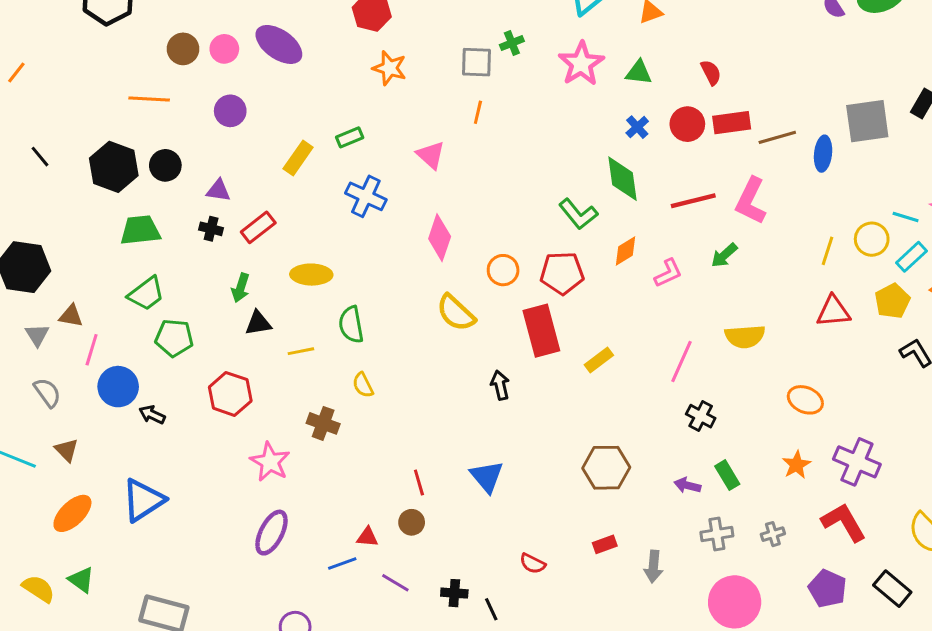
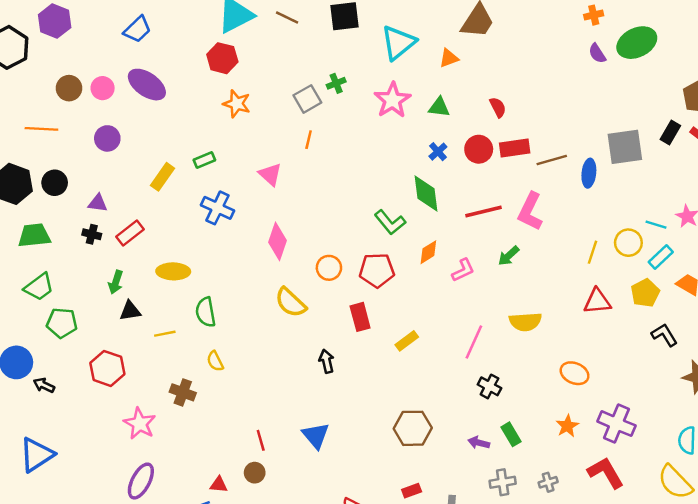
gray square: (476, 62) -> (307, 99), turned -32
red rectangle: (541, 331) -> (360, 317), size x0.7

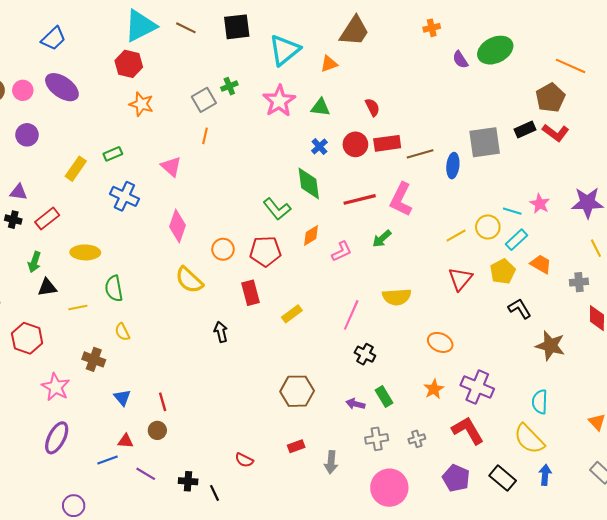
orange cross: (594, 15) -> (432, 28), moved
black rectangle: (670, 132) -> (525, 130), turned 36
yellow line: (592, 252) -> (456, 235), turned 42
red triangle: (597, 301) -> (460, 279), turned -45
blue triangle: (316, 436) -> (122, 398), moved, size x0.7

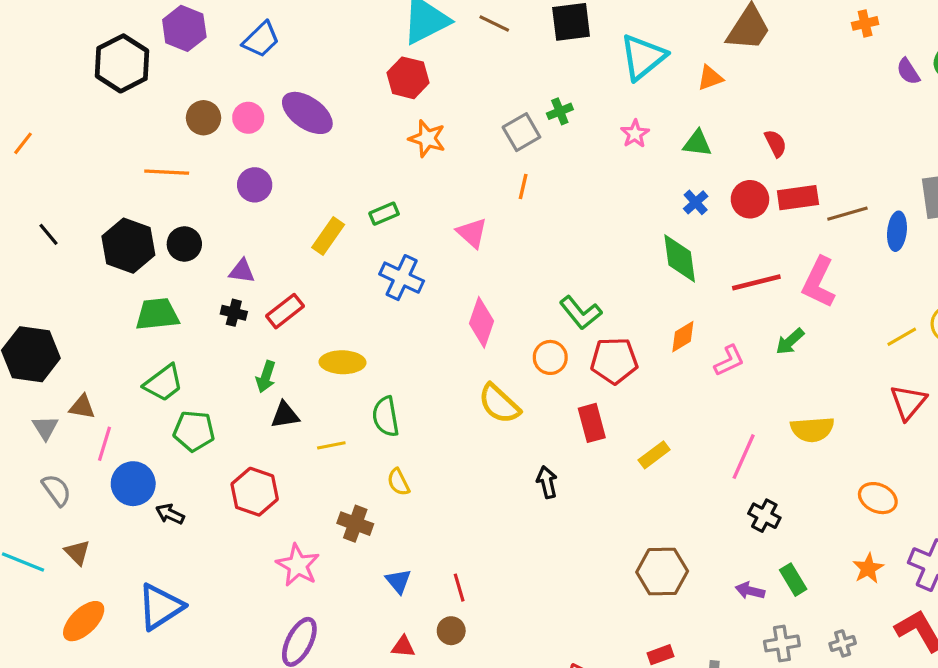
blue trapezoid: (53, 38) -> (261, 39), moved
pink star: (279, 101) -> (635, 134), size x0.6
green L-shape: (277, 209) -> (581, 313), moved

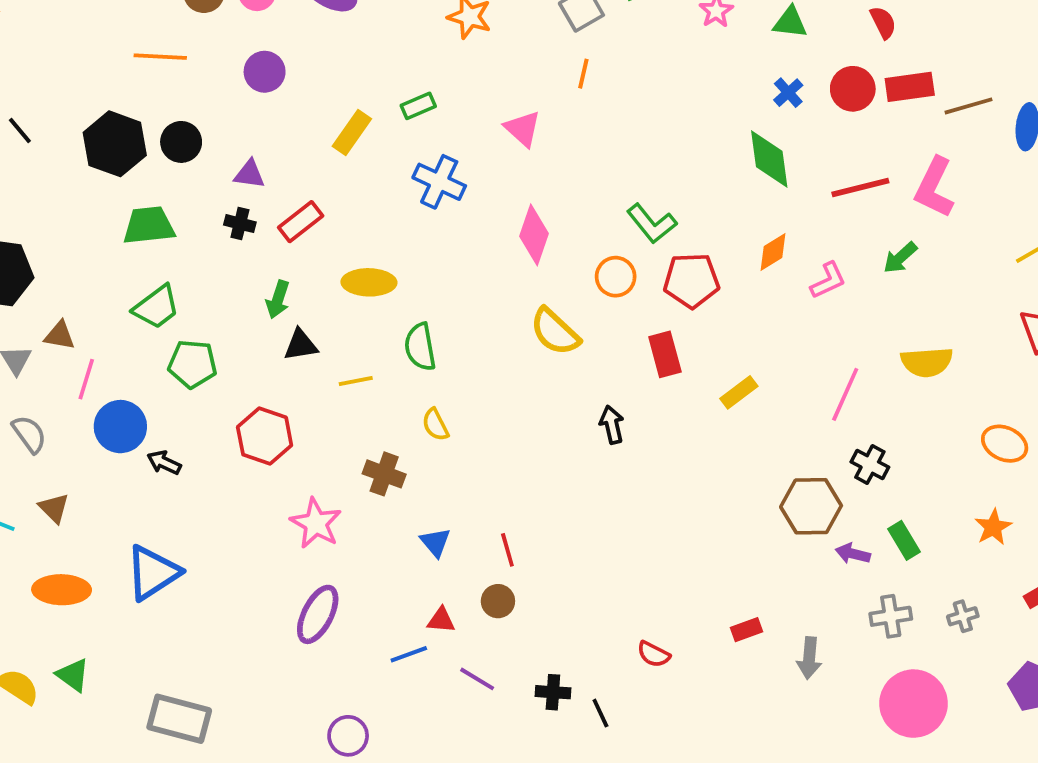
brown hexagon: (662, 572) -> (811, 506), moved
orange ellipse: (84, 621) -> (62, 590), turned 45

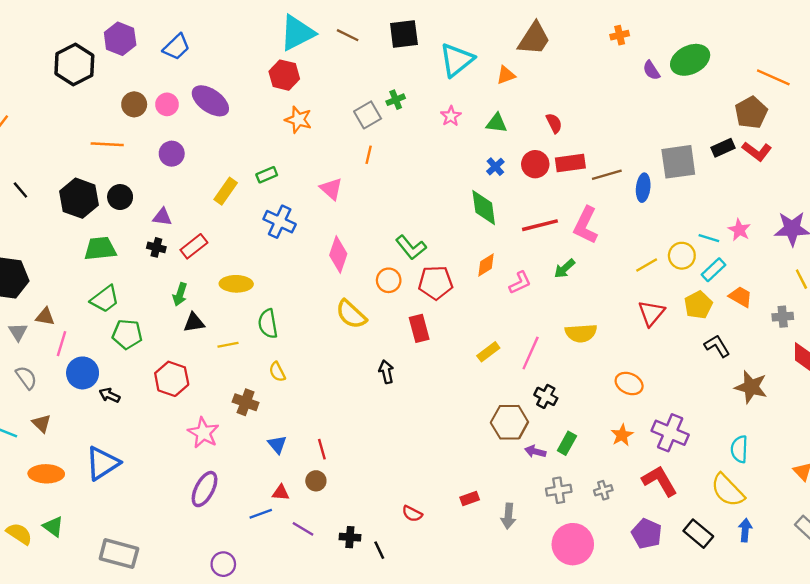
yellow rectangle: (739, 392) -> (488, 352), moved
green rectangle: (904, 540) -> (567, 443), turned 60

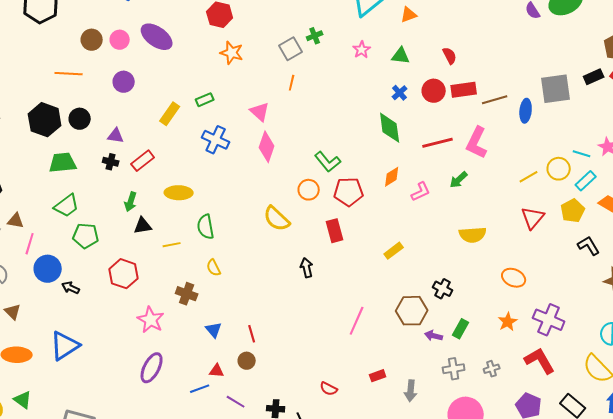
pink diamond: (338, 254) -> (267, 147), moved
pink line: (531, 353) -> (357, 321), moved

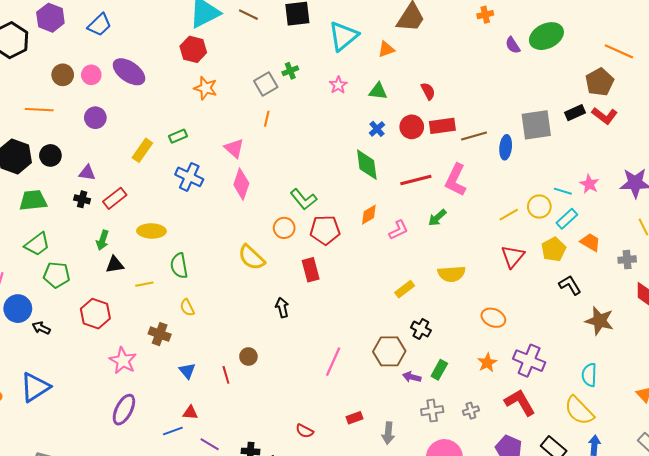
yellow rectangle: (394, 251) -> (405, 289), moved
brown circle: (247, 361) -> (248, 357), moved

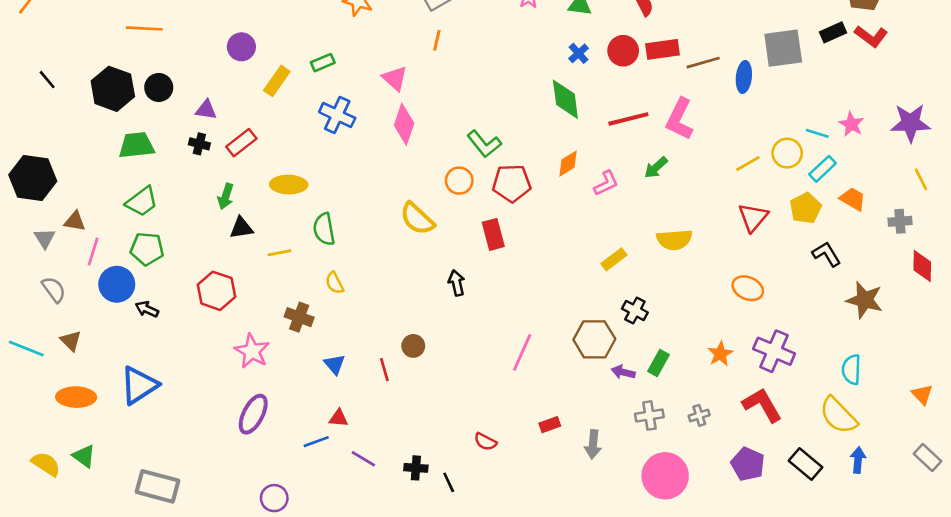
purple circle: (95, 118) -> (241, 47), moved
green pentagon: (57, 275) -> (147, 249), moved
orange ellipse: (493, 318) -> (748, 288), moved

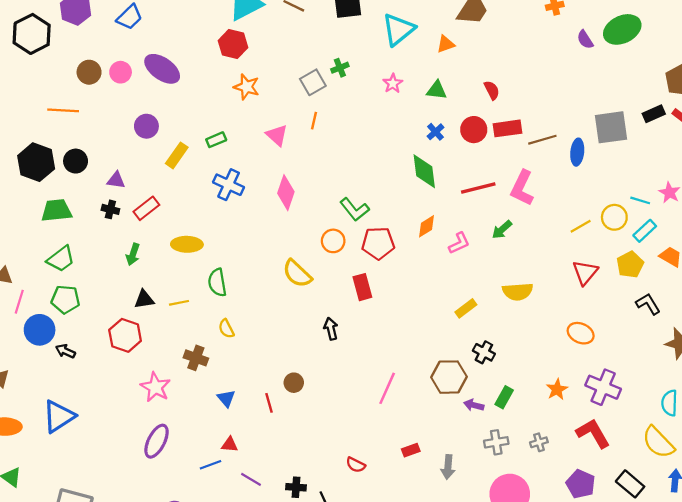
pink triangle: (395, 78) -> (277, 135), moved
black triangle: (241, 228) -> (144, 299), moved

